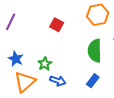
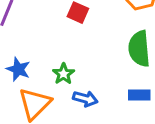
blue rectangle: (93, 81) -> (139, 95), turned 56

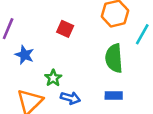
blue star: (18, 69) -> (25, 55), moved

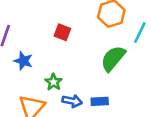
green semicircle: (114, 58) -> (113, 58), turned 48
blue rectangle: (114, 95) -> (100, 101), moved

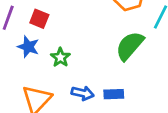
red square: (62, 32) -> (39, 19), moved
green star: (54, 82) -> (60, 57), moved

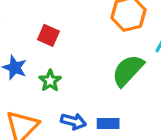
red square: (39, 19) -> (48, 35), moved

